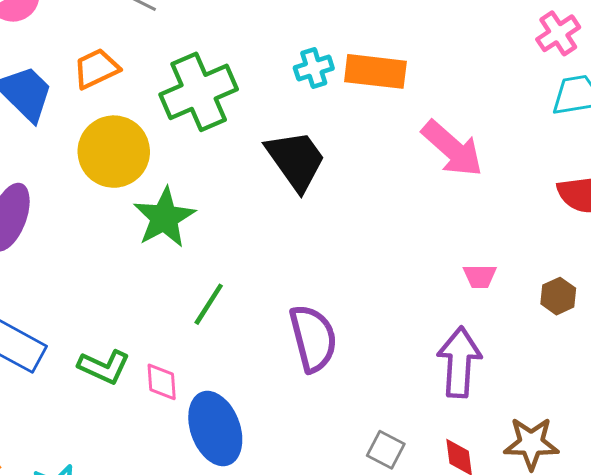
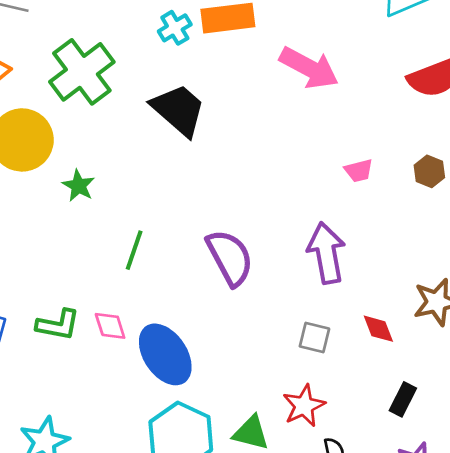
green star: (164, 218) -> (79, 186), size x0.6
purple arrow: (459, 362) -> (326, 253), moved

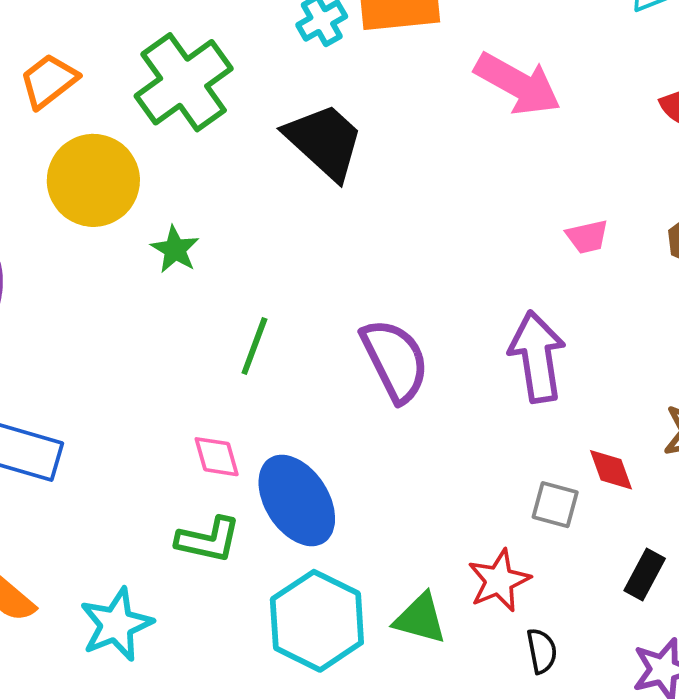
green L-shape: (58, 325) -> (208, 540), moved
gray square: (314, 337) -> (555, 505), moved

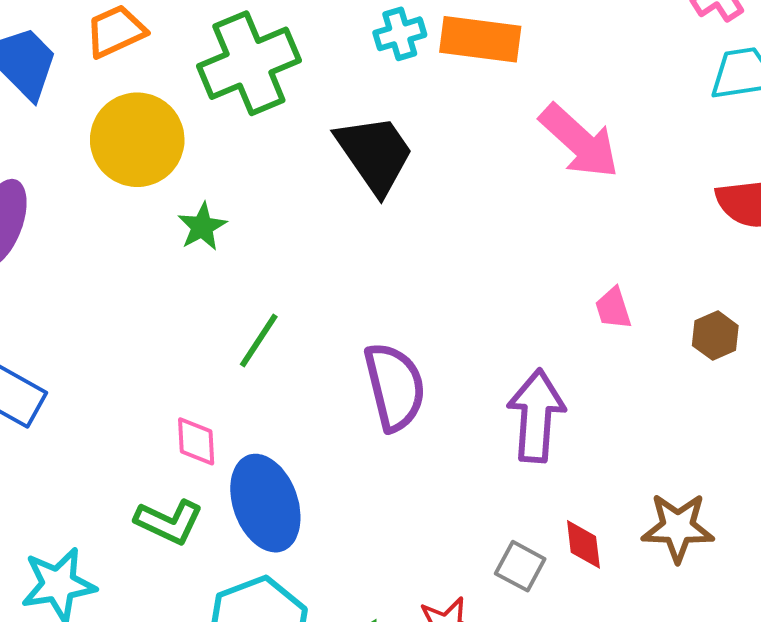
pink trapezoid: (587, 237) -> (613, 308), turned 72

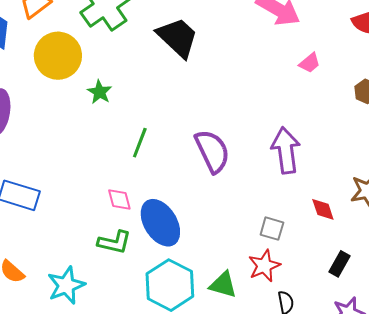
pink trapezoid: (613, 308) -> (310, 63), moved, turned -100
gray square: (520, 566) -> (272, 229), moved

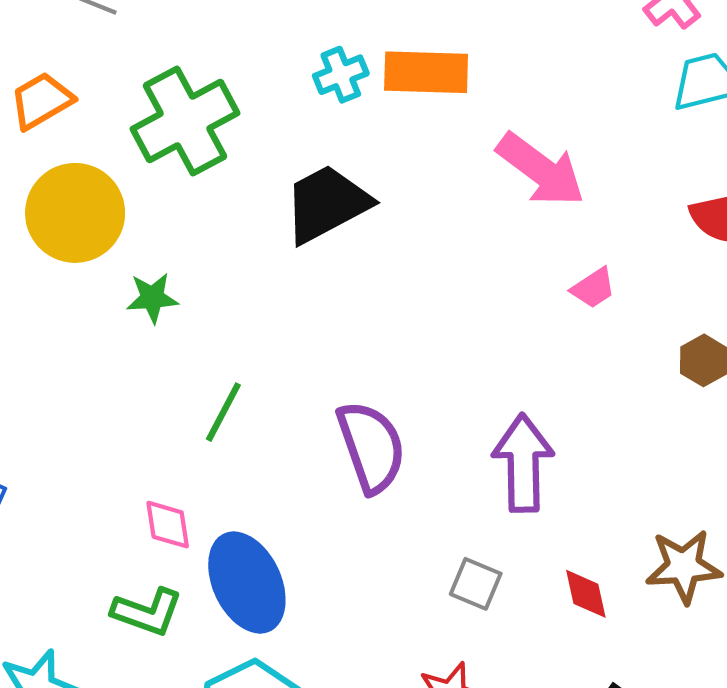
black trapezoid: (178, 37) -> (327, 204), turned -78
green star: (100, 92) -> (152, 298), turned 30
gray square: (272, 229) -> (476, 584), moved

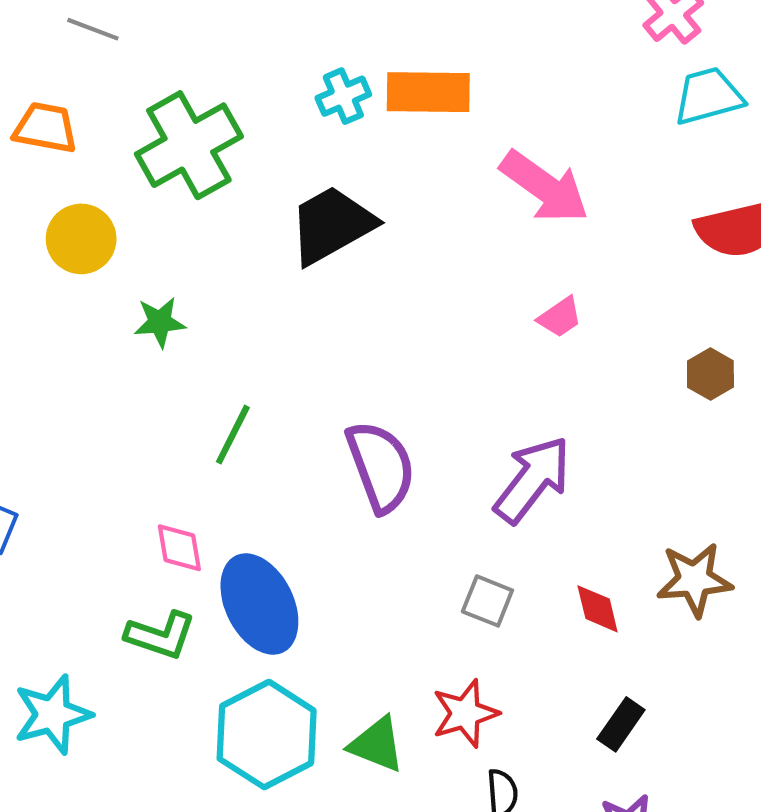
orange trapezoid: (41, 101) -> (45, 128), turned 42
yellow circle: (75, 213) -> (81, 239), size x0.7
pink trapezoid: (593, 288) -> (560, 317), moved
purple arrow: (523, 463) -> (532, 480), turned 40

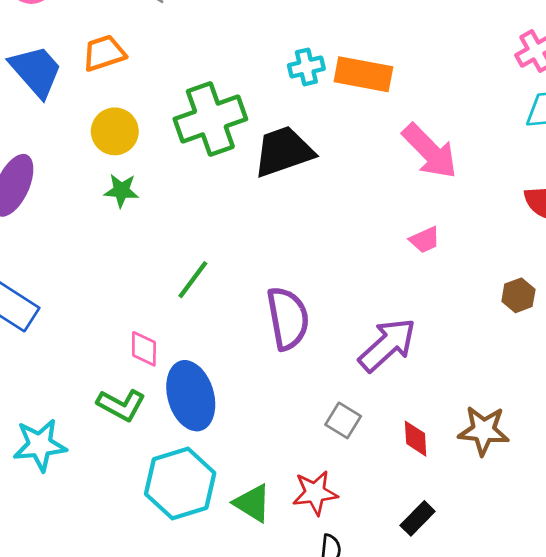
orange trapezoid: (45, 128) -> (104, 53), turned -39
green cross: (189, 145) -> (210, 119), moved
green star: (160, 322) -> (121, 191), moved

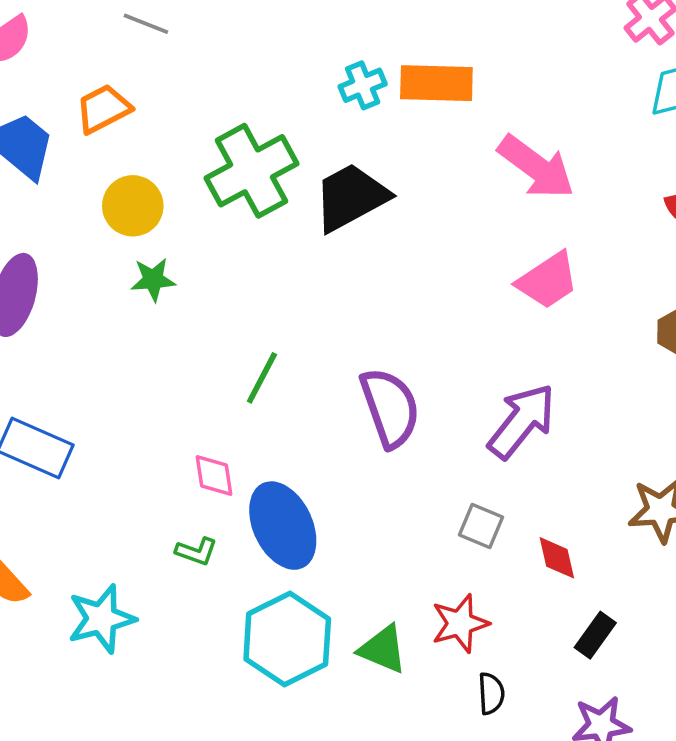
pink trapezoid: (425, 240) -> (548, 280), size x1.6
green L-shape: (121, 405) -> (196, 551), size x0.7
red diamond: (416, 439) -> (557, 558), moved

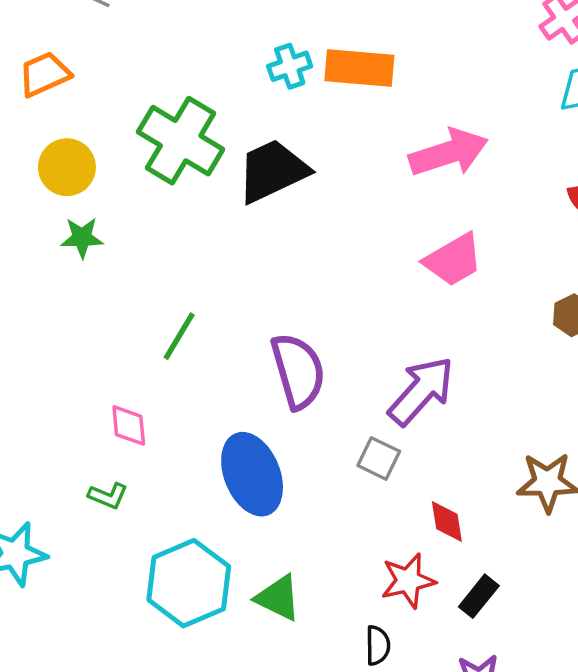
pink arrow: (536, 167) -> (449, 153), turned -58
green cross: (251, 171) -> (181, 141), turned -34
blue ellipse: (283, 526) -> (252, 474), moved
gray square: (481, 526) -> (379, 458), moved
red star: (460, 623) -> (408, 581), moved

